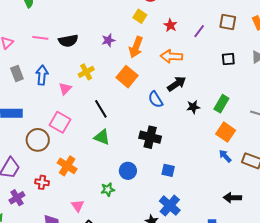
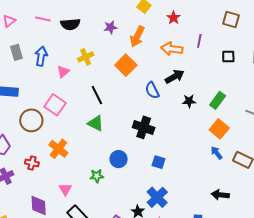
purple line: (199, 31) -> (199, 41), moved, turned -32

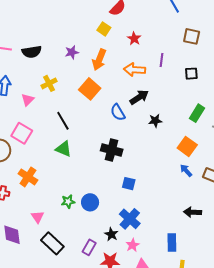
green rectangle: (218, 100) -> (197, 113), moved
blue circle: (119, 159) -> (90, 202), moved

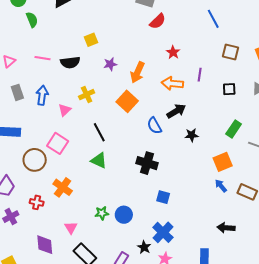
yellow square: (104, 29) -> (91, 40), moved, turned 32
orange square: (187, 146) -> (223, 162), turned 30

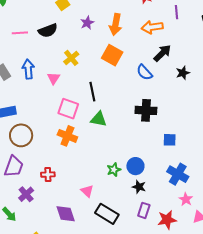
black line: (99, 132) -> (92, 92), turned 30
pink square: (58, 143) -> (68, 109), moved
brown circle: (35, 160) -> (21, 135), moved
orange cross: (63, 187) -> (67, 136), moved
black star: (144, 247) -> (139, 187), moved

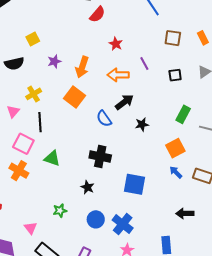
purple line: (177, 12) -> (144, 63), turned -32
black line: (92, 92) -> (40, 122), moved
blue square: (170, 140) -> (135, 184), moved, size x1.6
blue circle: (135, 166) -> (96, 219), moved
black star: (139, 187) -> (87, 187), moved

